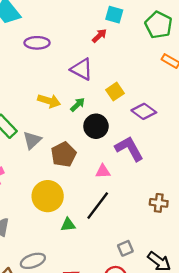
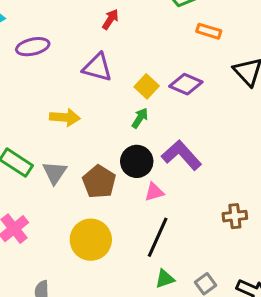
green arrow: (78, 105) -> (140, 118), moved
purple diamond: (144, 111) -> (186, 84), moved
black circle: (96, 126) -> (137, 161), moved
green triangle: (68, 225) -> (165, 279), moved

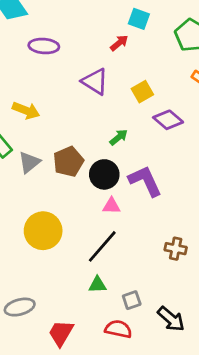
yellow square: (147, 86) -> (142, 92), moved
yellow arrow: (65, 117) -> (26, 110), moved
brown pentagon: (99, 182) -> (68, 162), moved

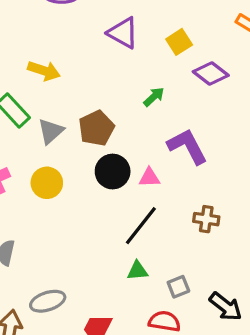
black circle: (104, 174) -> (113, 172), moved
yellow circle: (43, 231) -> (47, 183), moved, size x0.7
brown cross: (176, 249) -> (206, 219), moved

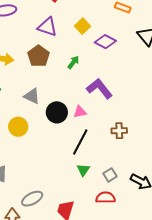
brown pentagon: (96, 128) -> (39, 56), moved
gray triangle: (51, 131) -> (32, 96), moved, turned -42
green triangle: (138, 271) -> (83, 170), turned -40

